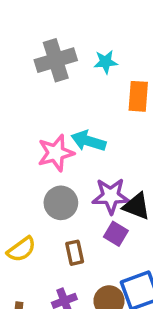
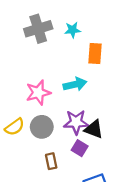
cyan arrow: (88, 141) -> (75, 84), moved, turned 150
yellow semicircle: (21, 249) -> (15, 127), moved

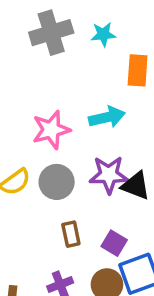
purple square: (80, 148) -> (114, 243), moved

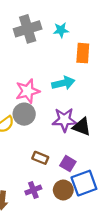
gray circle: (57, 182) -> (24, 114), moved
brown rectangle: (71, 234) -> (40, 158), turned -56

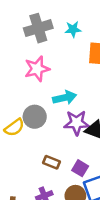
cyan arrow: (63, 83) -> (65, 98), moved
pink star: (28, 91) -> (37, 69), moved

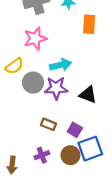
purple star: (77, 123) -> (56, 88), moved
yellow semicircle: (14, 127) -> (14, 66), moved

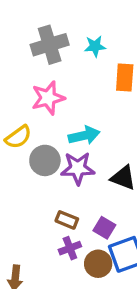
purple cross: (42, 155) -> (70, 248), moved

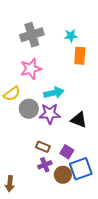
cyan star: (95, 46) -> (71, 36), moved

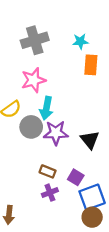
cyan arrow: (54, 93) -> (46, 108), moved, turned 114
black triangle: (79, 120) -> (90, 140), turned 30
brown circle: (63, 175) -> (92, 217), moved

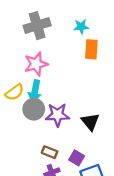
cyan arrow: (46, 108) -> (35, 91), moved

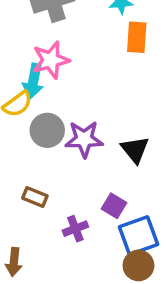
cyan arrow: (35, 91) -> (33, 81), moved
brown rectangle: (50, 152) -> (35, 197), moved

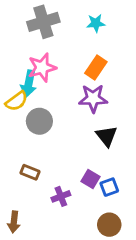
orange rectangle: (137, 37) -> (96, 67), moved, turned 30
purple star: (84, 139) -> (93, 98), moved
blue square: (138, 236) -> (109, 187), moved, size x0.6

